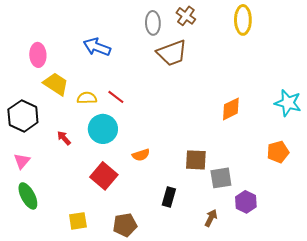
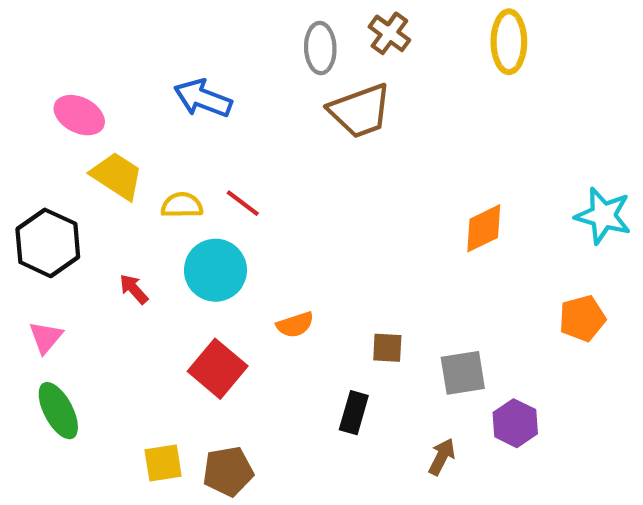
pink ellipse: (38, 55) -> (79, 115), turned -60
brown square: (196, 160) -> (387, 348), moved, size x0.7
brown pentagon: (125, 225) -> (228, 471), moved

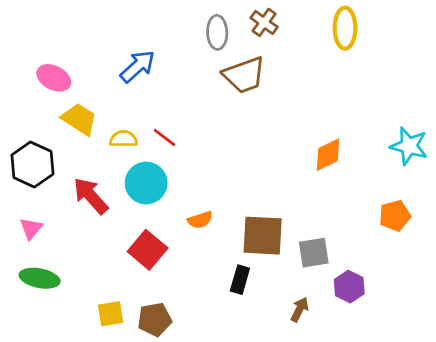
blue arrow: (203, 98) -> (138, 66), turned 117
red arrow: (134, 289) -> (91, 196), size x1.8
brown square: (387, 348) -> (263, 236), size x2.0
green ellipse: (58, 411) -> (40, 278), turned -51

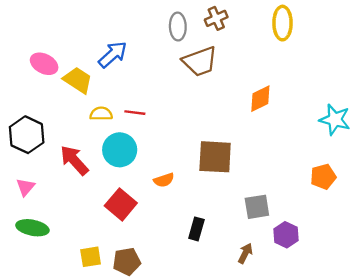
brown cross: (264, 22) -> (216, 18), turned 30
yellow trapezoid: (79, 119) -> (78, 80), moved
red line: (165, 138) -> (135, 113), turned -30
orange diamond: (328, 155) -> (260, 99), moved
brown square: (263, 236) -> (215, 157), moved

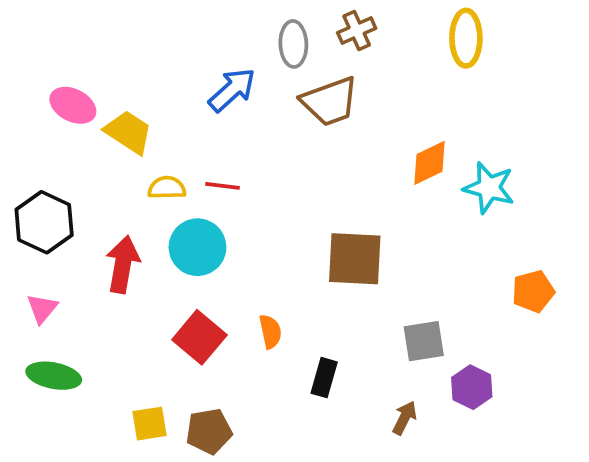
blue arrow: (113, 54) -> (232, 90), moved
cyan star: (335, 120) -> (489, 188), moved
red arrow: (74, 160) -> (123, 264), turned 52
orange semicircle: (164, 180) -> (270, 332), moved, turned -84

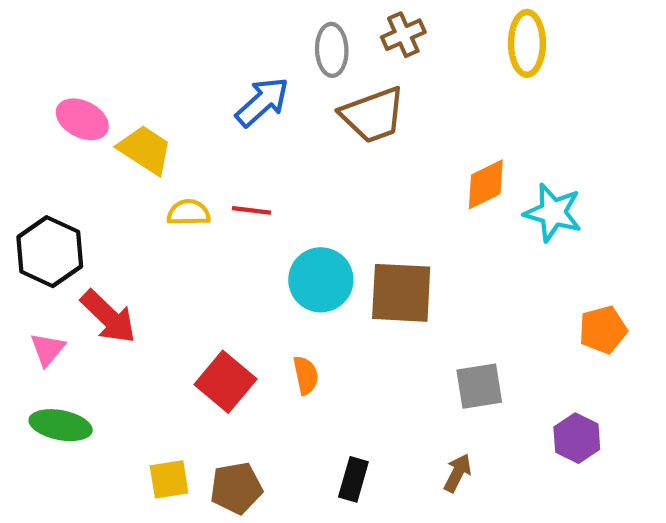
cyan circle: (197, 247) -> (321, 280), moved
red arrow: (123, 264) -> (108, 317), moved, turned 124
black rectangle: (324, 378) -> (353, 479), moved
purple hexagon: (472, 387) -> (577, 438), moved

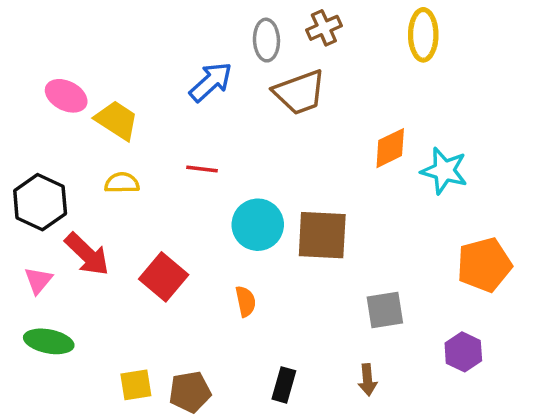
yellow semicircle: (189, 213) -> (122, 183), moved
orange pentagon: (603, 330) -> (484, 265), size x1.4
red square: (225, 382) -> (164, 277), moved
brown arrow: (458, 473) -> (368, 380), turned 148

